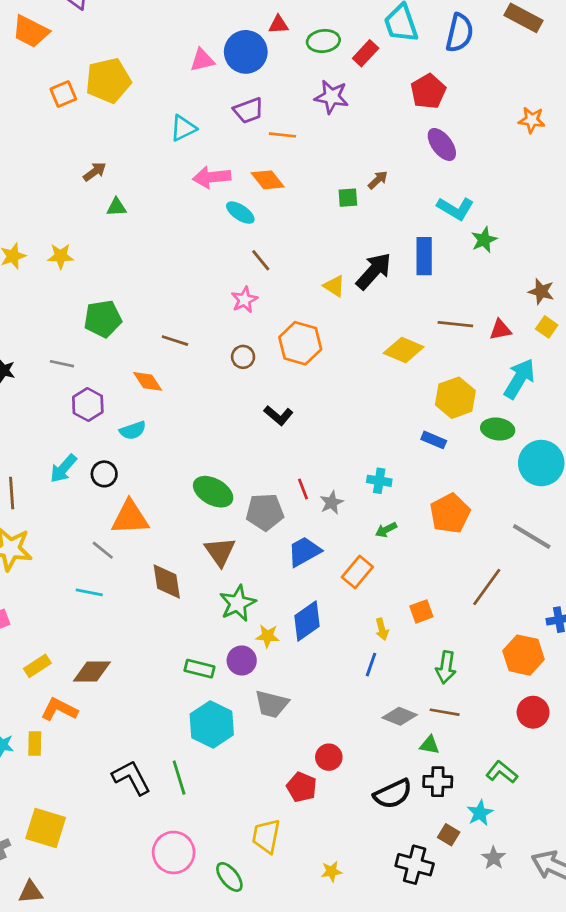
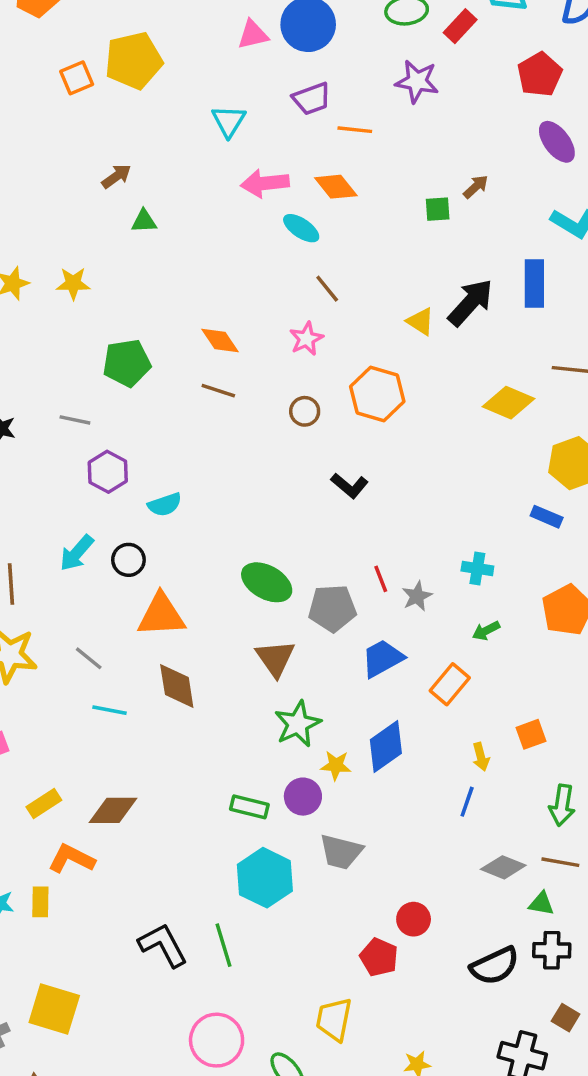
cyan triangle: (183, 128) -> (229, 121), turned -32
orange diamond: (148, 381) -> (220, 340), moved
gray line: (103, 550) -> (89, 658), moved
brown diamond: (167, 582) -> (177, 686), moved

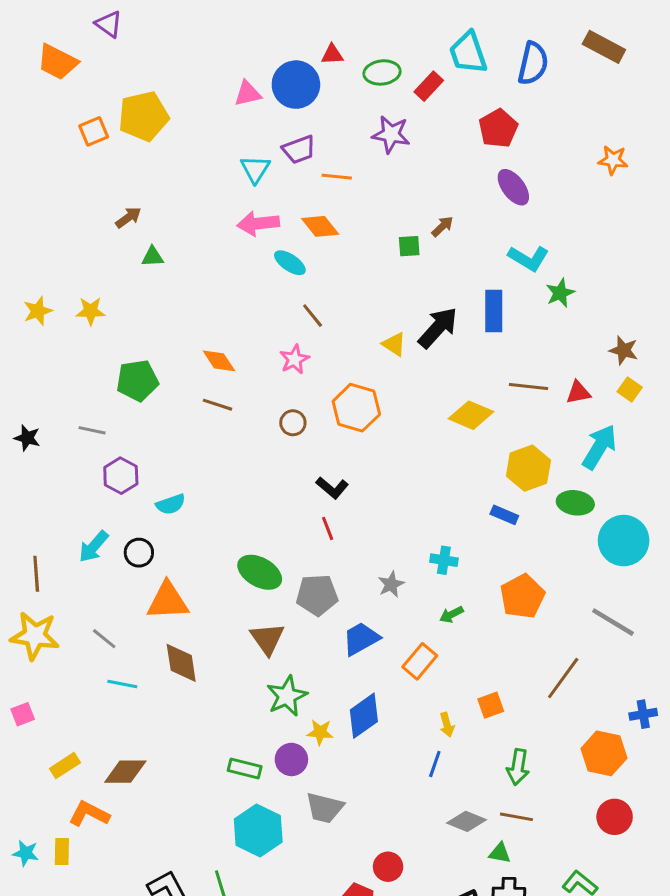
cyan triangle: (229, 121) -> (255, 169), moved
red line: (381, 579) -> (328, 528), moved

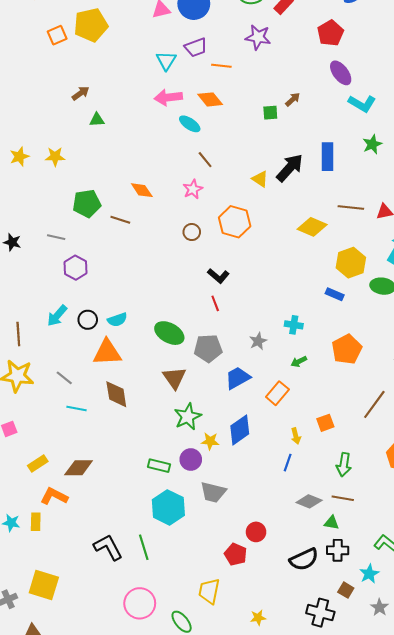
cyan L-shape: (528, 258) -> (362, 103), moved
brown line: (217, 405) -> (120, 220), moved
cyan semicircle: (171, 504) -> (117, 320), moved

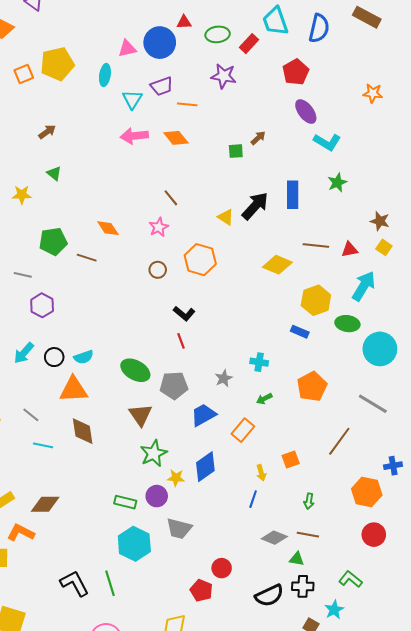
green triangle: (97, 120) -> (54, 173), moved, turned 42
cyan ellipse: (190, 124) -> (105, 75), moved, turned 65
green arrow: (344, 465) -> (309, 501), size x0.7

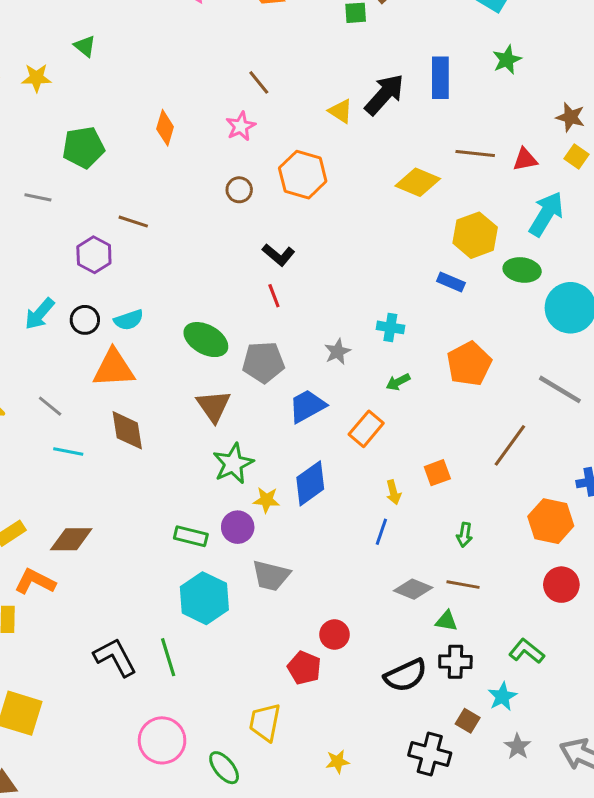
orange diamond: (108, 228) -> (165, 128), turned 50
brown line: (87, 258) -> (133, 222), moved
purple hexagon: (42, 305) -> (94, 255), moved

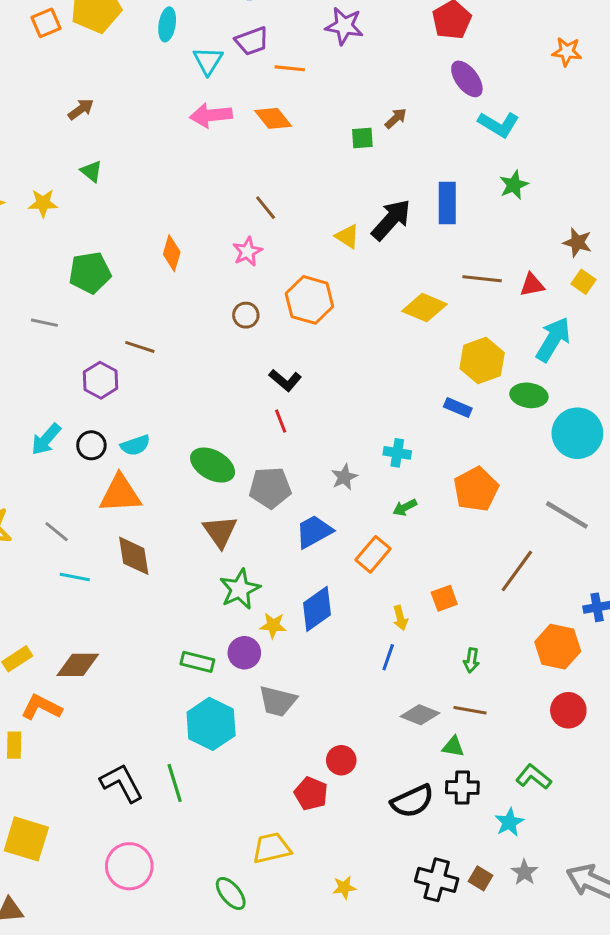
brown square: (468, 721) -> (481, 878), moved
yellow trapezoid: (265, 722) -> (272, 848), turned 66
pink circle: (162, 740) -> (129, 866), moved

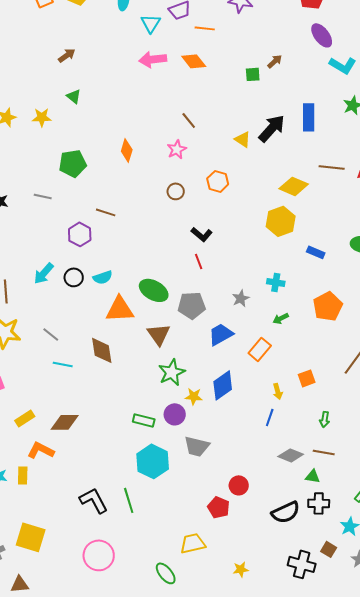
orange hexagon: (309, 300) -> (218, 181), size x0.7
yellow hexagon: (482, 361) -> (281, 221), moved
orange triangle: (120, 494) -> (120, 309), moved
brown square: (481, 878) -> (329, 549), moved

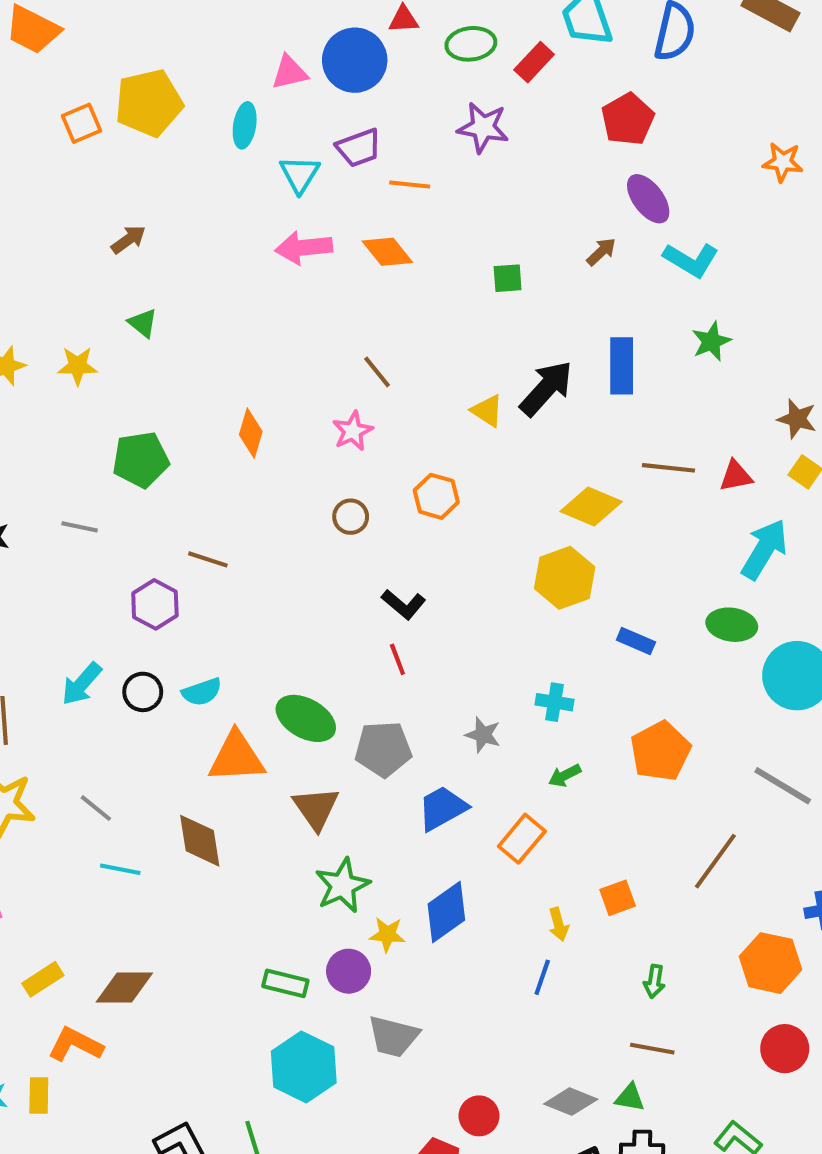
brown arrow: (275, 61) -> (601, 252), moved
gray star: (241, 298) -> (483, 735), turned -30
gray diamond: (291, 455) -> (571, 1102), moved

